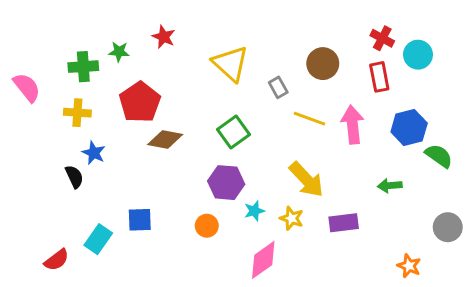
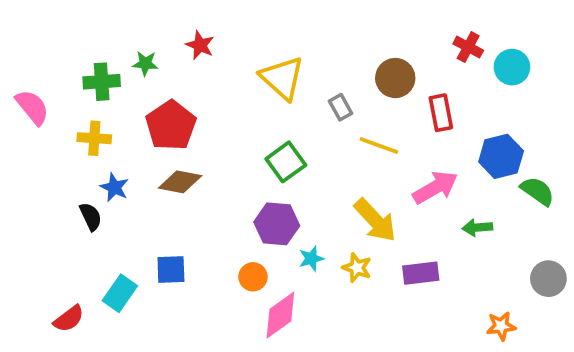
red rectangle: (379, 77) -> (441, 113), moved
pink arrow: (353, 125) -> (435, 187), moved, turned 66
brown diamond: (165, 139) -> (180, 182), moved
pink diamond: (263, 260) -> (280, 315), moved
orange star: (409, 266) -> (501, 326), turned -30

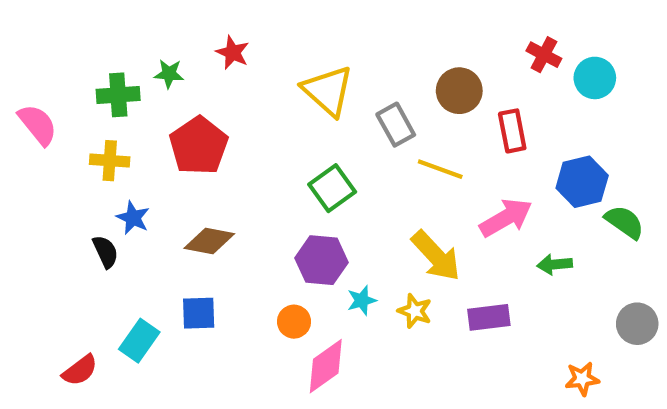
gray rectangle: (341, 107) -> (396, 125), size x1.4
brown diamond: (180, 182) -> (209, 241), moved

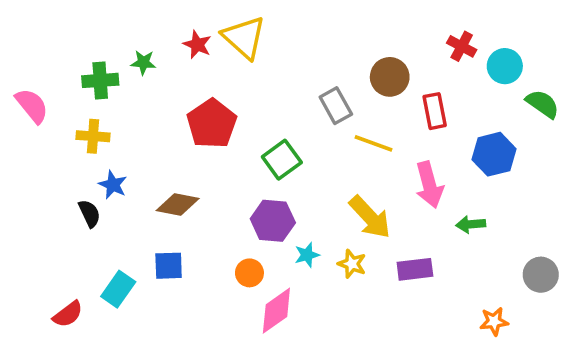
yellow triangle: (328, 91) -> (244, 37), moved
red pentagon: (199, 146) -> (212, 124), moved
pink arrow: (506, 218) -> (429, 185), turned 105
green semicircle: (624, 222) -> (543, 104), moved

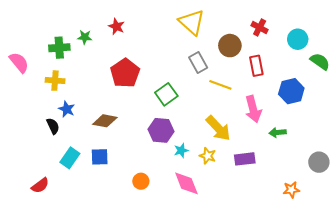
yellow triangle: (244, 37) -> (192, 22), moved
red cross: (462, 46) -> (260, 28), moved
orange circle: (249, 273) -> (141, 181), moved
cyan rectangle: (118, 289) -> (70, 158), moved
pink diamond: (276, 311) -> (186, 183), moved, turned -76

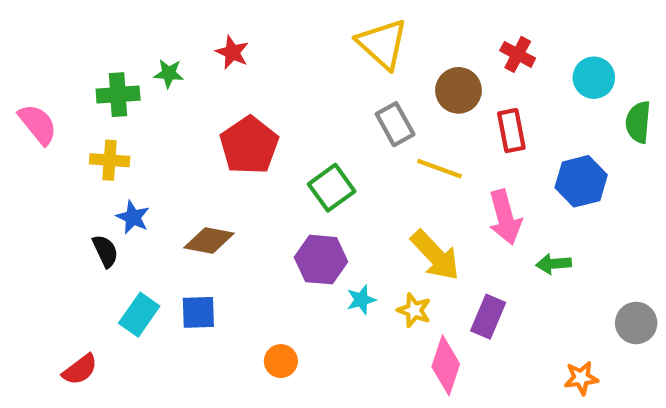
green semicircle: (320, 61) -> (638, 122), turned -120
purple rectangle: (245, 159) -> (488, 317), turned -60
pink diamond: (186, 183) -> (446, 365), moved, turned 40

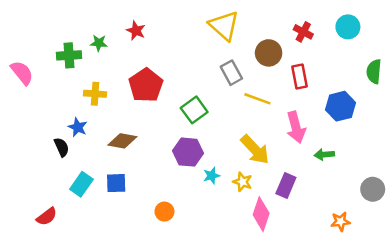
cyan circle: (594, 78) -> (348, 27), moved
yellow cross: (110, 160) -> (95, 94), moved

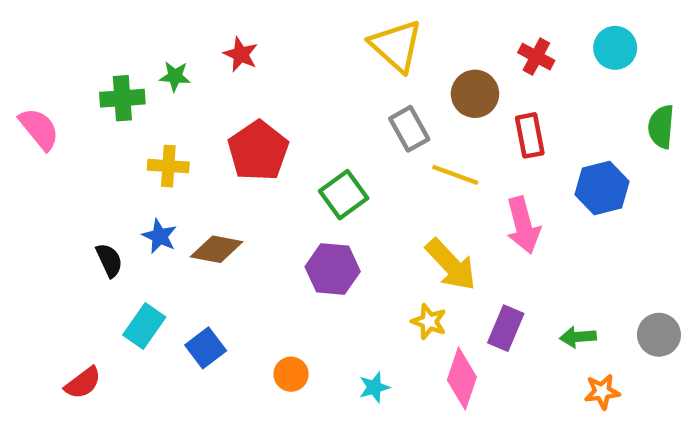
blue star: (78, 127) -> (160, 236), moved
green arrow: (324, 155) -> (578, 337), moved
cyan star: (212, 176) -> (374, 387), moved
blue square: (116, 183) -> (206, 348), moved, turned -35

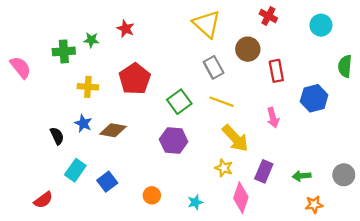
red cross: (536, 57) -> (268, 16), moved
yellow line: (455, 175) -> (222, 102), moved
pink arrow: (523, 225) -> (273, 118), size x0.7

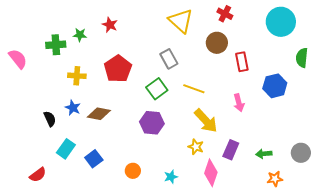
red cross: (268, 16) -> (225, 14), moved
cyan circle: (321, 25) -> (281, 22), size x1.5
gray rectangle: (214, 67) -> (169, 59), moved

